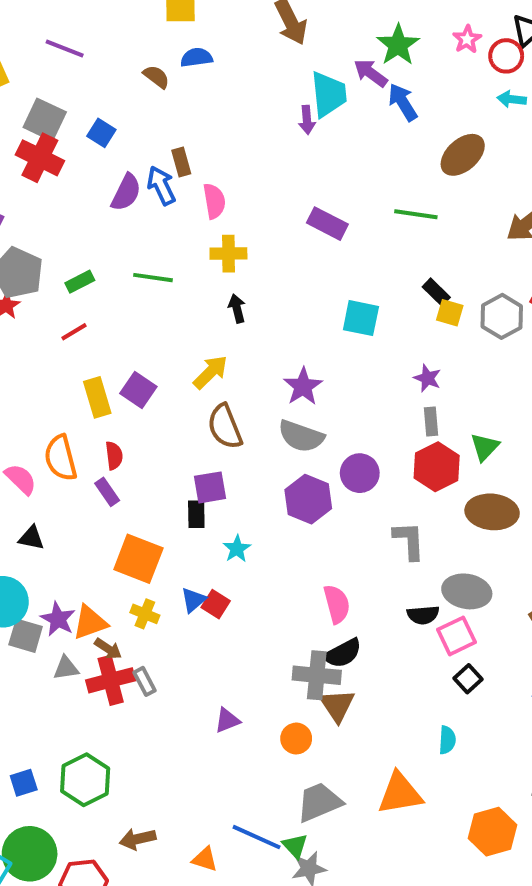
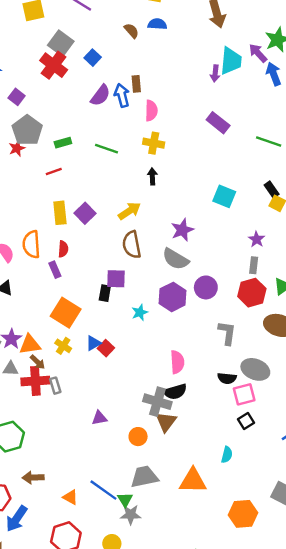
purple rectangle: (327, 224) -> (218, 123), moved
cyan star: (237, 549) -> (140, 312), moved

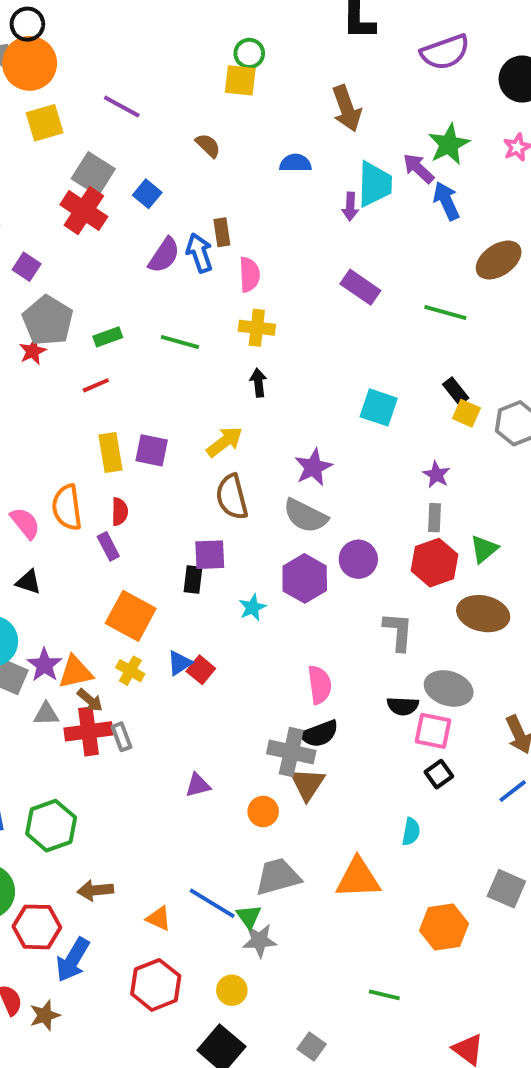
blue semicircle: (157, 24) -> (295, 163), moved
purple square: (85, 213) -> (152, 450), turned -30
pink square: (244, 394) -> (433, 731), turned 30

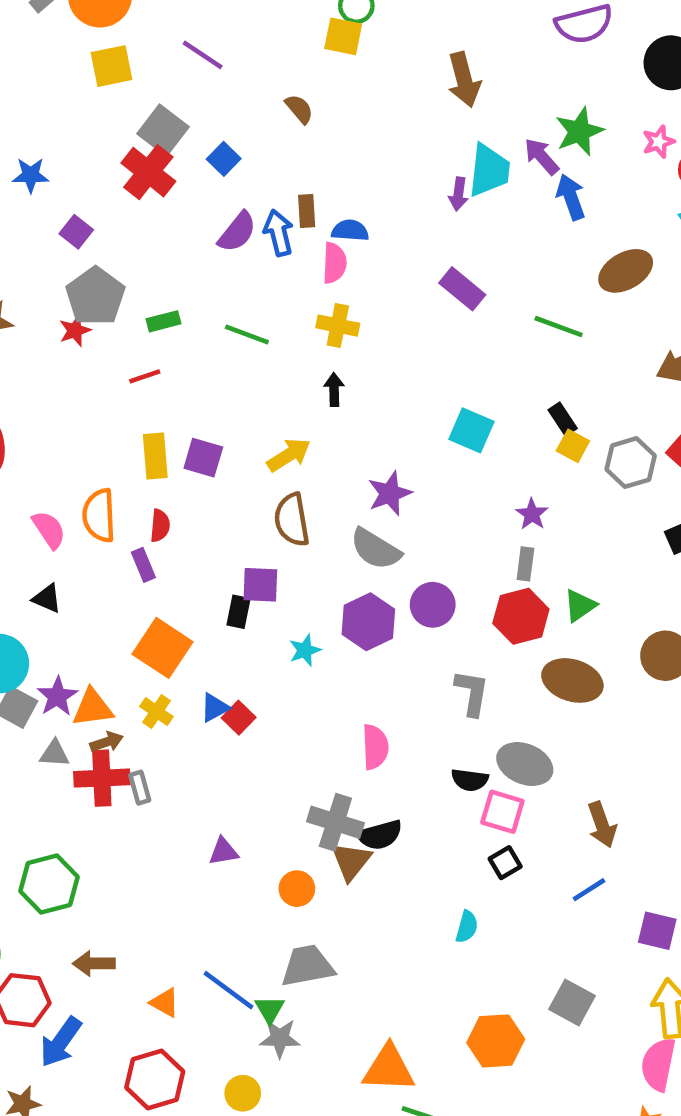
blue semicircle: (295, 163) -> (350, 231), moved
brown arrow: (90, 700) -> (107, 742), turned -64
black semicircle: (319, 734) -> (380, 835), moved
orange triangle: (358, 878) -> (389, 1068), moved

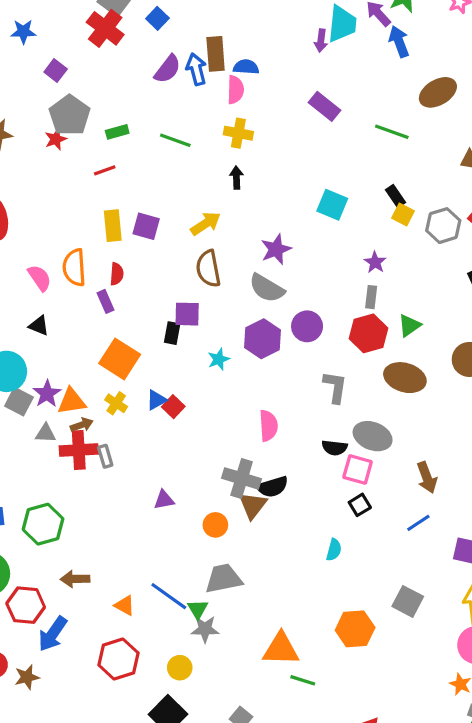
brown rectangle: (307, 211) -> (216, 54), size x1.5

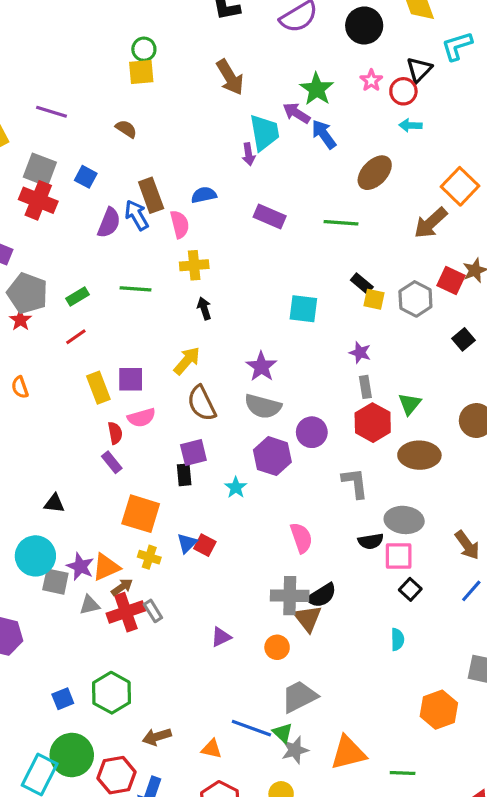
blue semicircle: (246, 67) -> (204, 195), moved
orange semicircle: (74, 267) -> (20, 387), moved, size x0.6
pink semicircle: (40, 278) -> (141, 418), moved, turned 124
orange triangle: (281, 649) -> (348, 753), moved

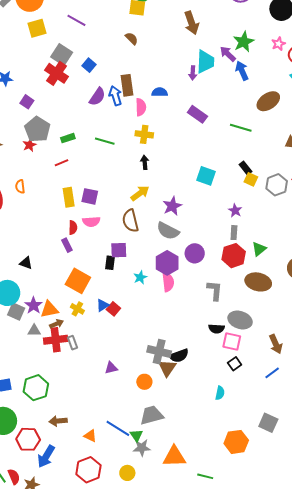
brown semicircle: (126, 129) -> (132, 39), moved
yellow arrow: (187, 361) -> (140, 193), moved
pink semicircle: (301, 538) -> (168, 282), moved

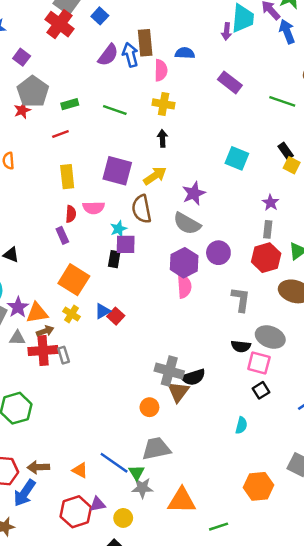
purple square: (90, 196) -> (117, 171), moved, size x1.4
cyan star: (140, 277) -> (119, 229), moved
purple triangle: (111, 368) -> (97, 504), moved
brown arrow: (58, 421) -> (38, 467), moved
green line: (205, 476) -> (219, 527), turned -35

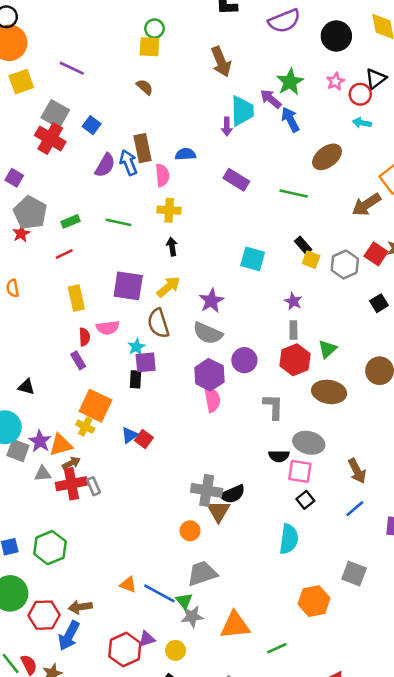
yellow cross: (71, 314) -> (85, 427), moved
cyan semicircle: (241, 425) -> (289, 539), size x1.6
orange triangle: (80, 470) -> (128, 585), moved

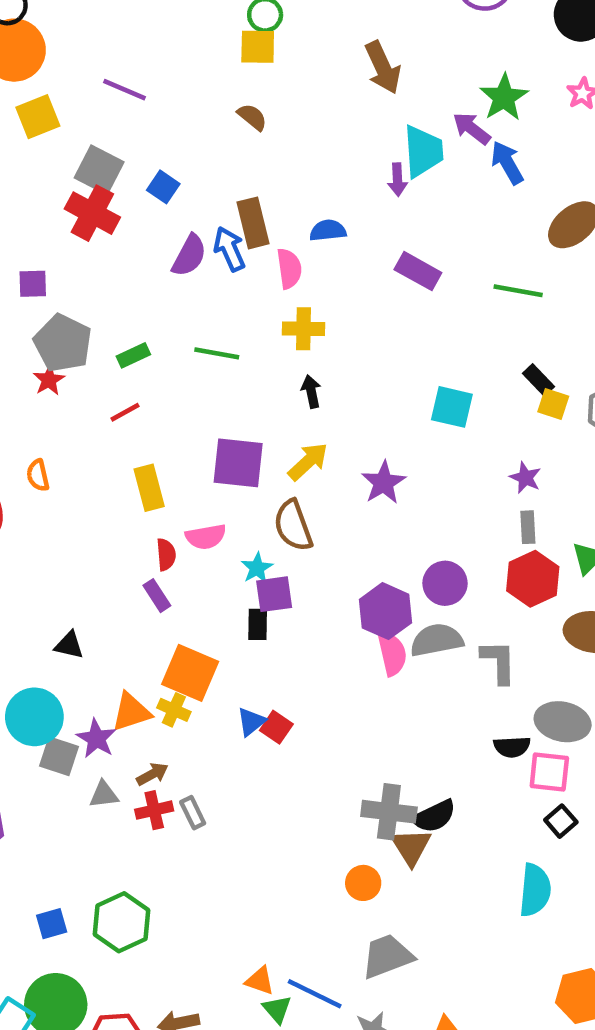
purple square: (14, 178) -> (33, 284), turned -30
gray semicircle: (208, 333) -> (437, 640), moved, turned 148
orange triangle: (61, 445) -> (131, 712), moved
red cross: (71, 484) -> (154, 810), size x0.7
green triangle: (184, 601) -> (277, 1009), moved

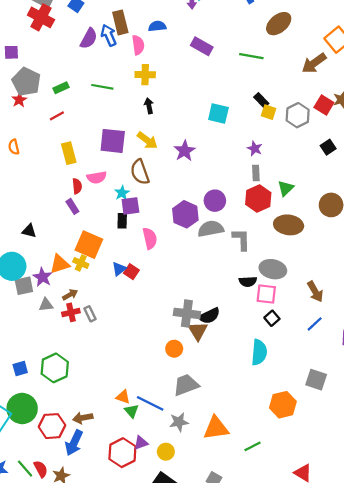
yellow arrow: (308, 462) -> (147, 140), turned 80
pink semicircle: (392, 654) -> (150, 238), moved
gray square: (59, 756) -> (24, 286), turned -30

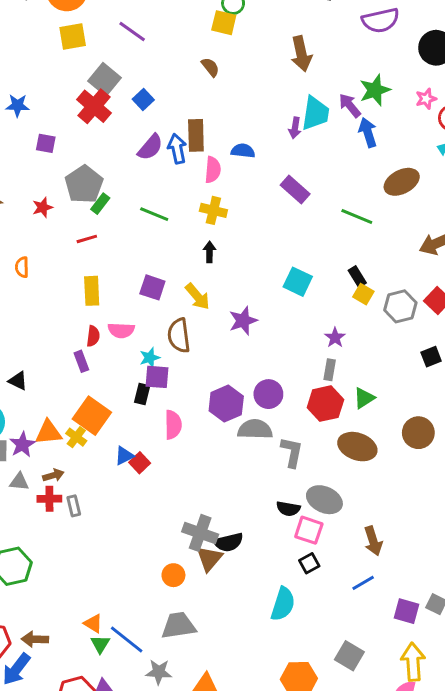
gray pentagon: (26, 82) -> (84, 184), moved
green rectangle: (61, 88) -> (100, 204), turned -40
purple square: (113, 141) -> (152, 287), size x0.7

